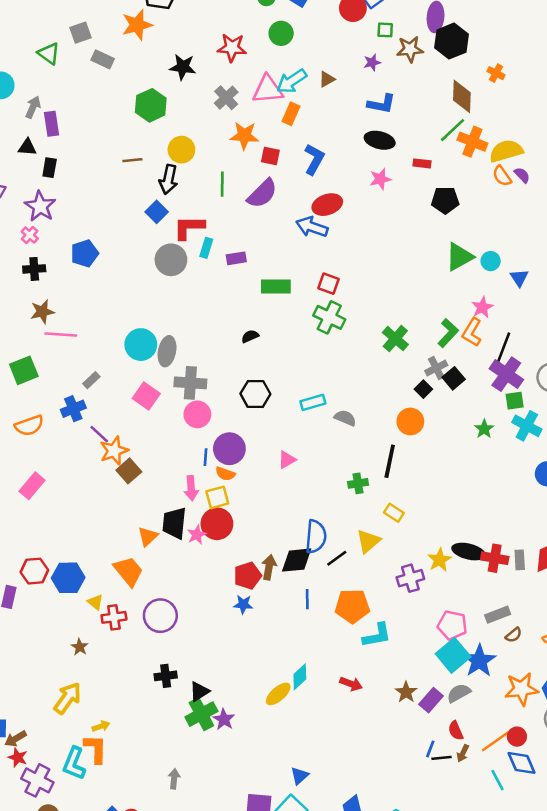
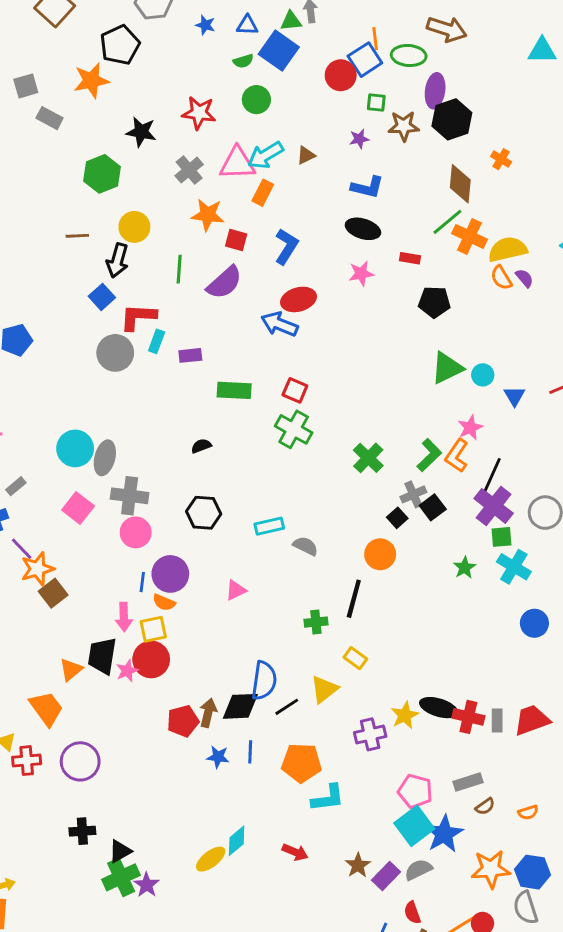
blue star: (243, 604) -> (218, 757), moved

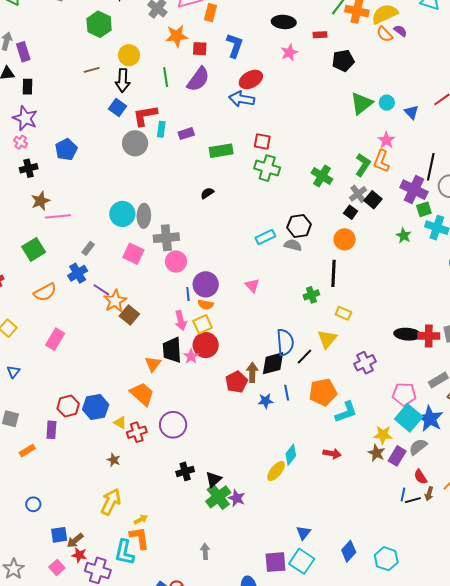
black line: (491, 477) -> (431, 167), moved
black hexagon: (204, 513) -> (299, 226), moved
pink triangle: (236, 590) -> (252, 285), turned -35
yellow star: (405, 715) -> (383, 435), moved, turned -30

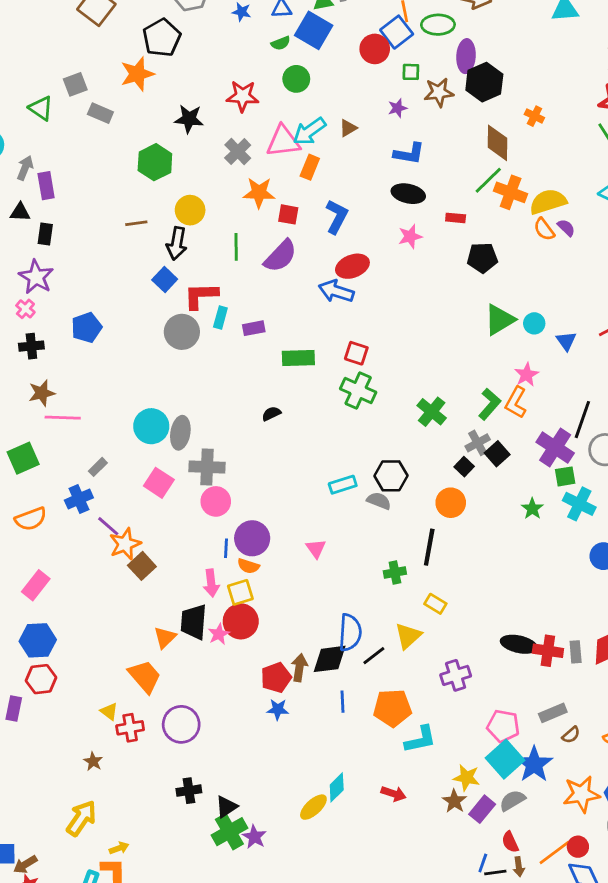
blue star: (266, 401) -> (278, 709), moved
blue hexagon: (96, 407) -> (38, 640), moved
brown arrow: (429, 494) -> (519, 867), turned -32

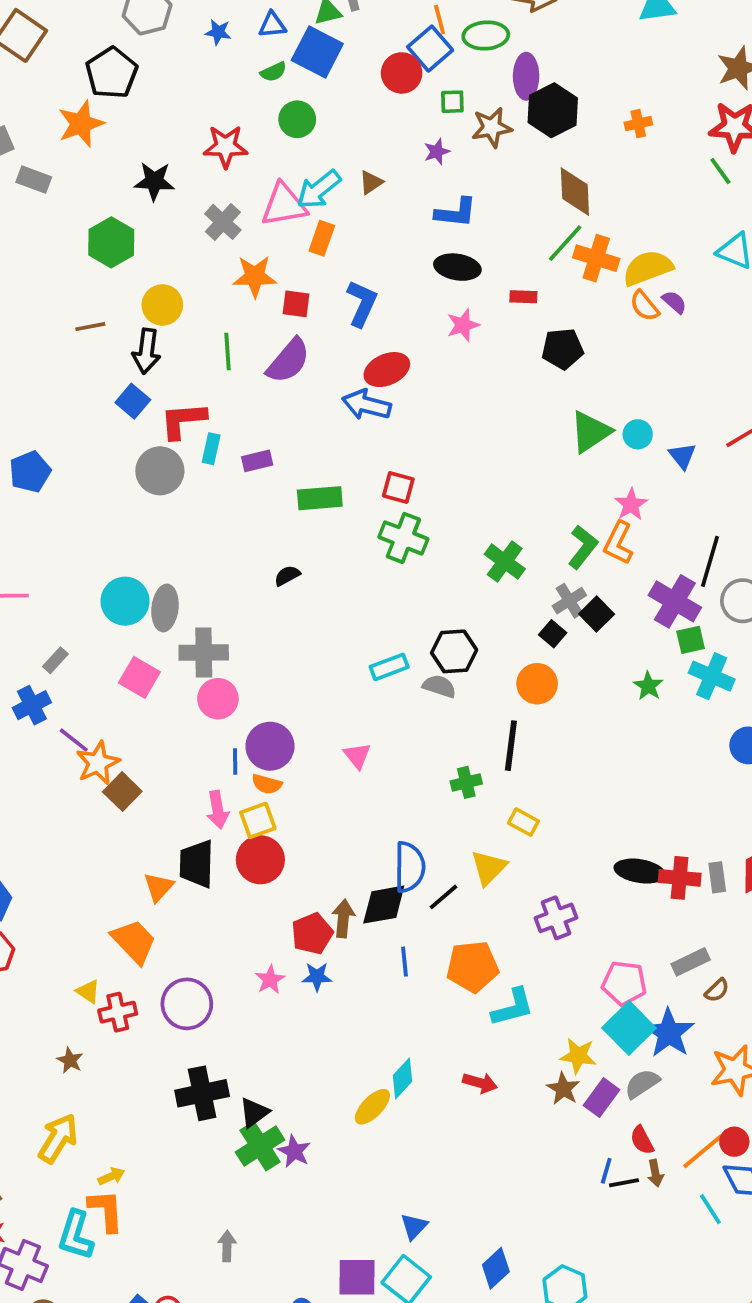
orange cross: (534, 116) -> (638, 124), moved, turned -36
pink star: (219, 634) -> (270, 980), moved
black cross: (189, 791) -> (202, 1093), size x1.5

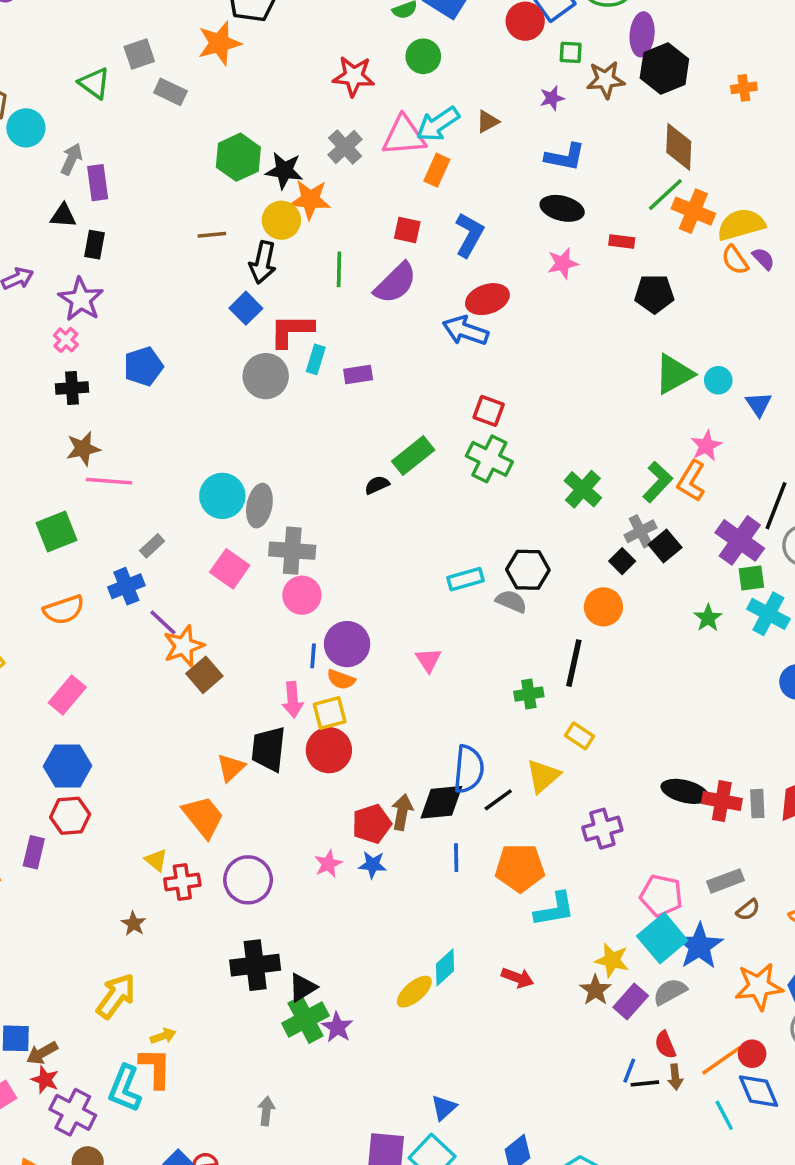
black star: (154, 181) -> (284, 171), moved
orange star: (255, 276) -> (310, 200), moved
green rectangle: (320, 498) -> (413, 456), moved, turned -39

